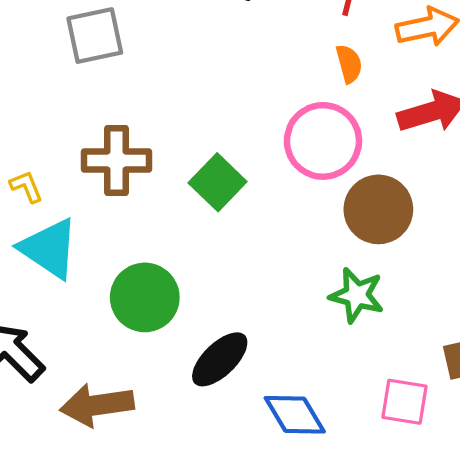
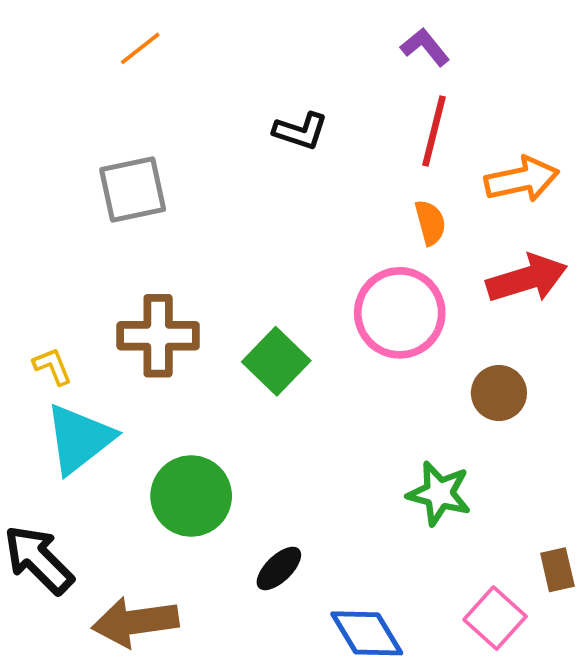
brown circle: (378, 209) -> (499, 393), moved, size x0.7
cyan triangle: (49, 249) -> (79, 439), turned 48
black ellipse: (220, 359) -> (279, 568), size x0.7
pink square: (404, 402) -> (495, 618), turned 33

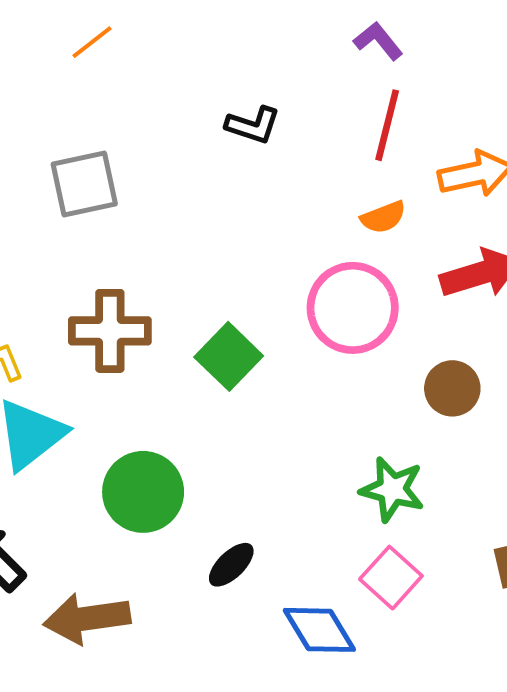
orange semicircle: (430, 223) -> (383, 217), turned 84
pink square: (495, 618) -> (391, 578), moved

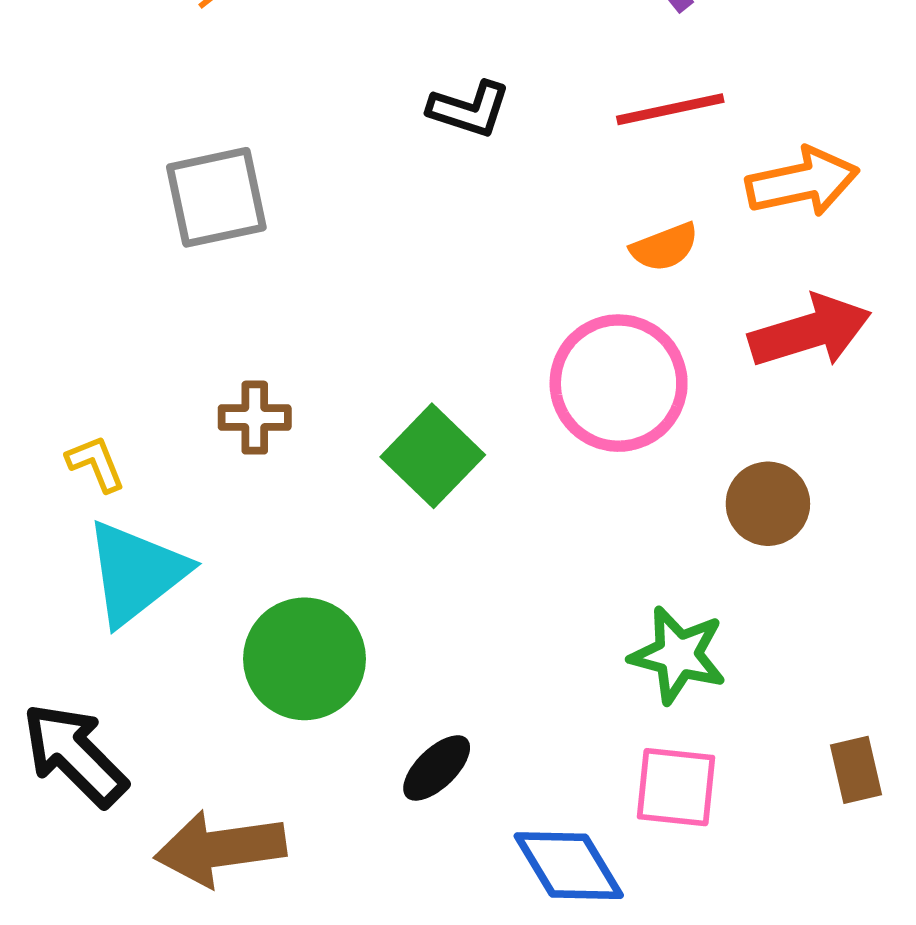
red line: (387, 125) -> (670, 109), turned 64
brown cross: (110, 331) -> (255, 418), size x0.6
pink square: (391, 578) -> (676, 787), turned -36

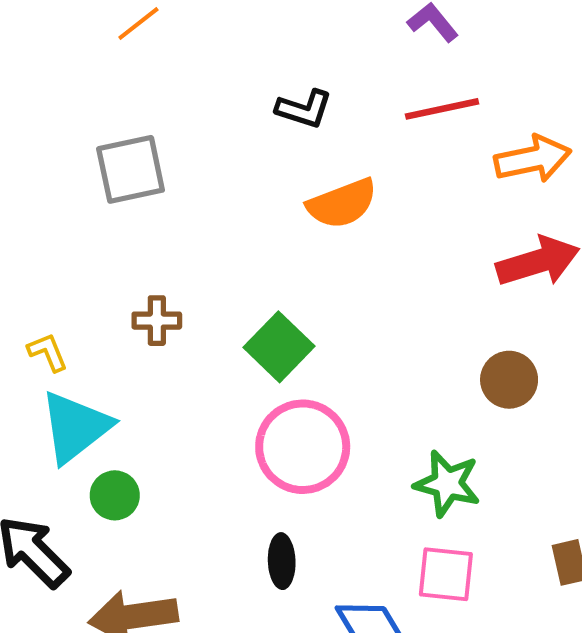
orange semicircle: (665, 247) -> (342, 204), moved, size x1.5
pink circle: (619, 383) -> (303, 447), moved
green circle: (304, 659) -> (115, 495), moved, size x0.6
black ellipse: (437, 768) -> (282, 561), turned -48

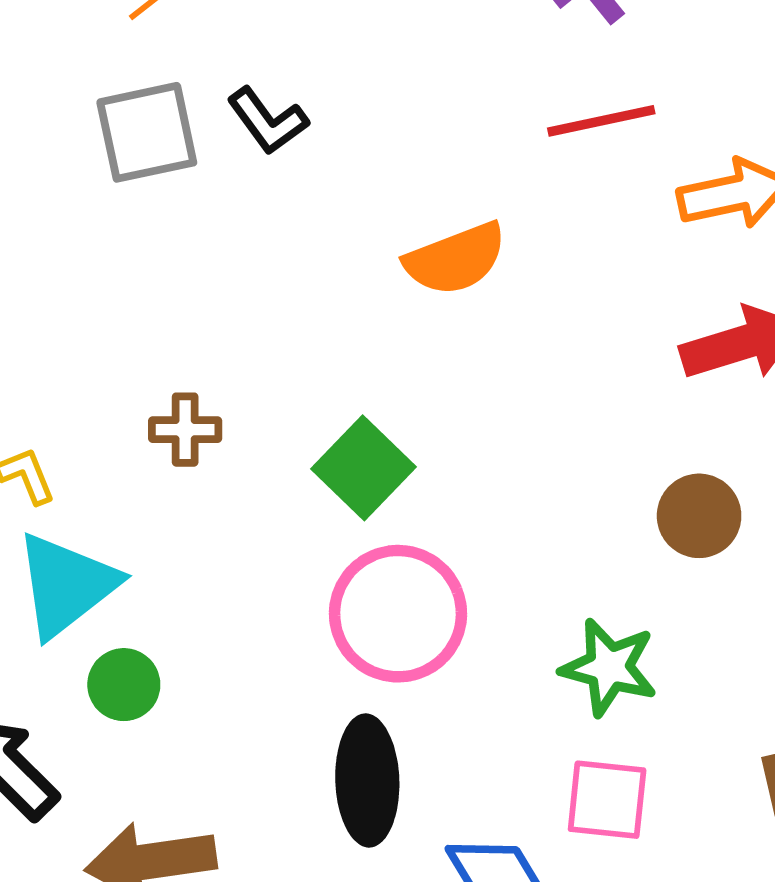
black L-shape: (304, 109) -> (268, 121), moved, turned 36
gray square: (131, 169) -> (147, 132), moved
black ellipse: (282, 561) -> (367, 780), size x1.6

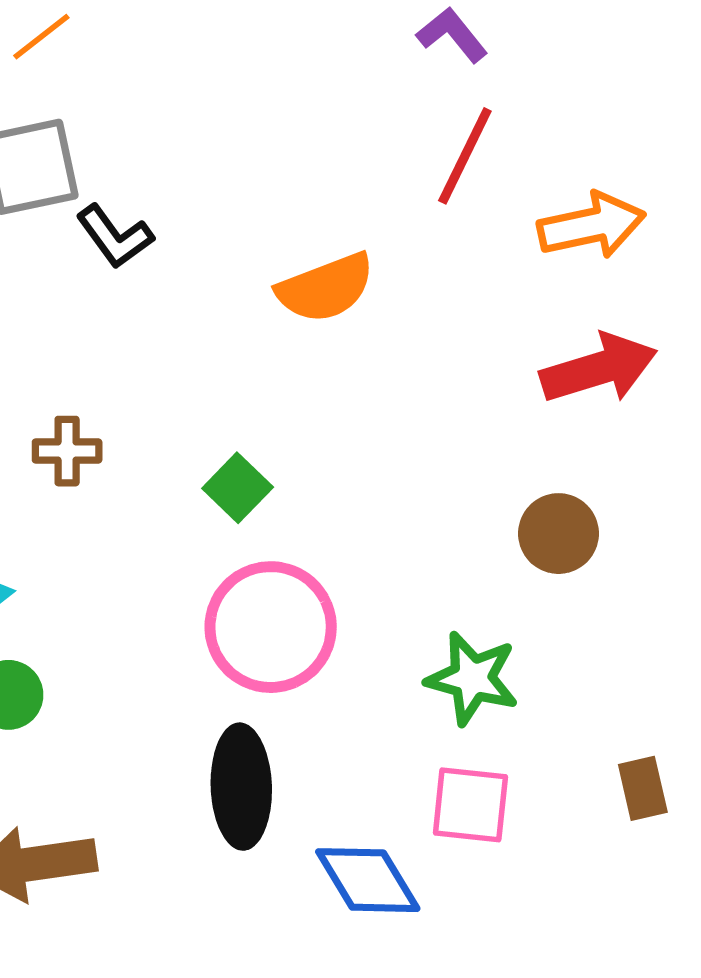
black L-shape: (268, 121) -> (115, 236), moved
red line: (601, 121) -> (465, 156), turned -52
green square: (363, 468) -> (238, 488), size x0.7

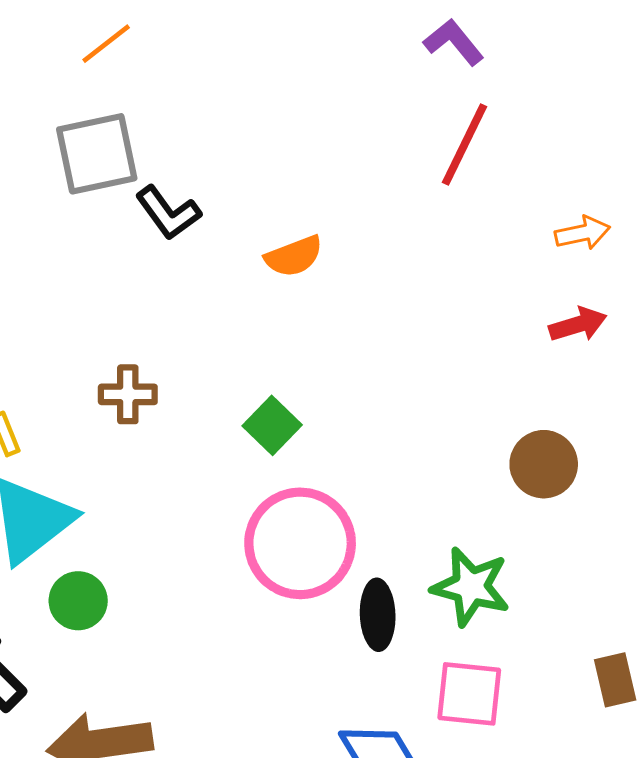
orange arrow: (591, 225) -> (582, 233), moved, size x0.6
orange semicircle: (326, 288) -> (294, 256), moved, size x0.7
red arrow: (599, 369) -> (578, 325), size x0.6
black ellipse: (241, 787) -> (378, 615), moved, size x0.7

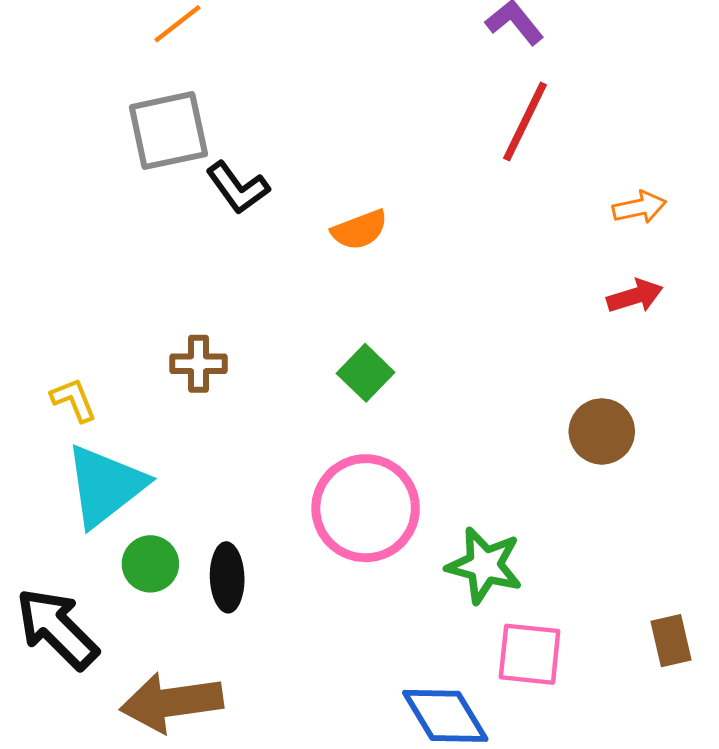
green square: (272, 425) -> (366, 373), moved
green star: (471, 587) -> (484, 565), moved
black ellipse: (378, 615) -> (227, 577), moved

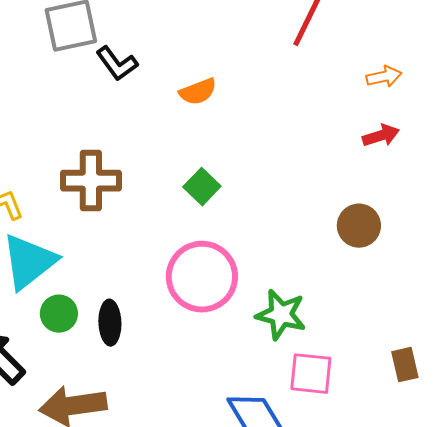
brown cross: (199, 364) -> (91, 181), size x1.6

